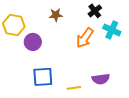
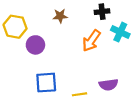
black cross: (95, 11) -> (102, 12), turned 32

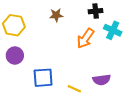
purple circle: (35, 45) -> (15, 55), moved
yellow line: (79, 94) -> (74, 89), turned 32

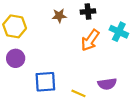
black cross: (96, 11) -> (88, 11), moved

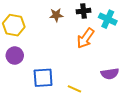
cyan cross: (119, 32) -> (108, 19), moved
purple semicircle: (107, 84) -> (110, 74), moved

